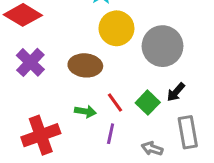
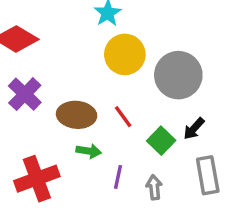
brown ellipse: (85, 65) -> (77, 115), moved
red line: (115, 103) -> (123, 117), moved
gray arrow: (152, 149) -> (154, 187), moved, turned 66

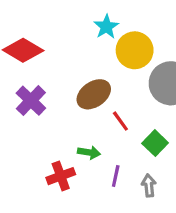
yellow circle: (125, 54) -> (135, 50), moved
brown ellipse: (77, 115) -> (94, 94), moved, turned -40
red cross: (37, 179) -> (61, 176), moved, size x0.7

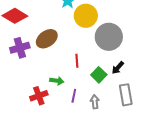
brown ellipse: (94, 94) -> (47, 39), moved
purple cross: (31, 101) -> (20, 48), turned 30
red line: (120, 121) -> (77, 61), turned 32

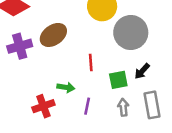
green square: (99, 75) -> (118, 80), turned 35
gray arrow: (95, 102) -> (123, 107), moved

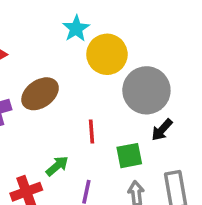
black arrow: (142, 71) -> (162, 130), moved
green arrow: (66, 87) -> (57, 166), turned -49

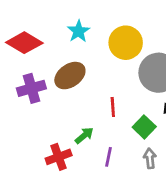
cyan star: (76, 29) -> (79, 31), moved
green square: (129, 156) -> (144, 127), turned -35

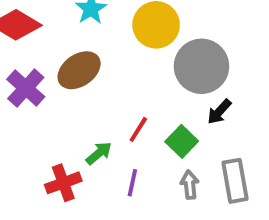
purple cross: (31, 88) -> (26, 88), turned -32
red line: (113, 107) -> (138, 129), moved, turned 36

